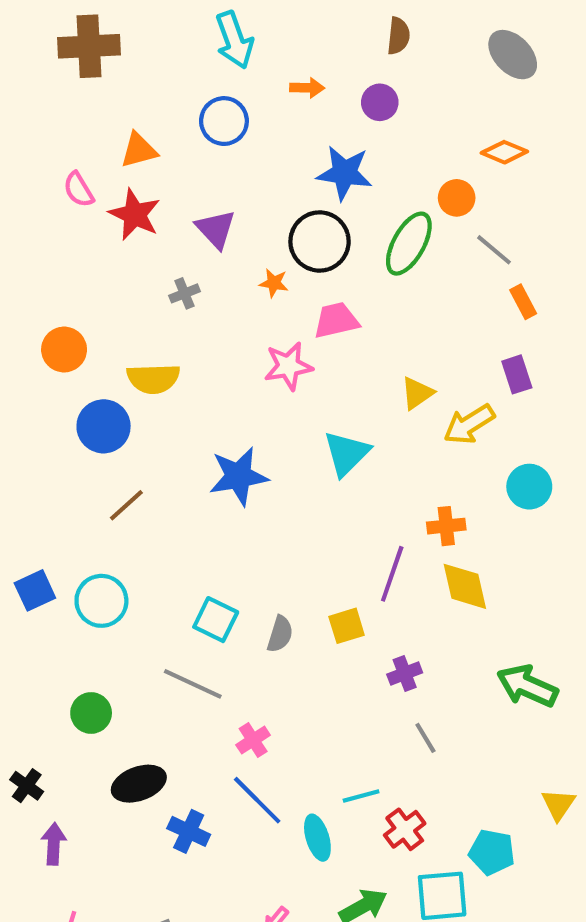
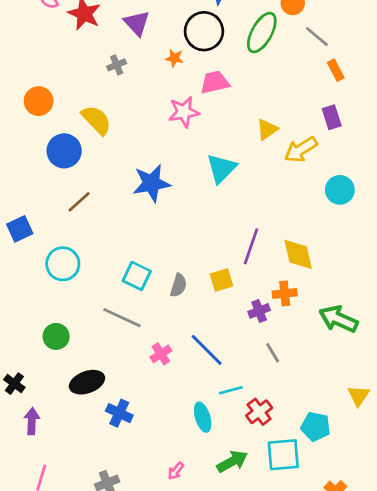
yellow semicircle: (153, 379) -> (96, 120), turned -132
orange cross: (446, 526) -> (285, 293), moved
blue square: (35, 590) -> (20, 229), moved
blue line: (257, 800) -> (207, 350), moved

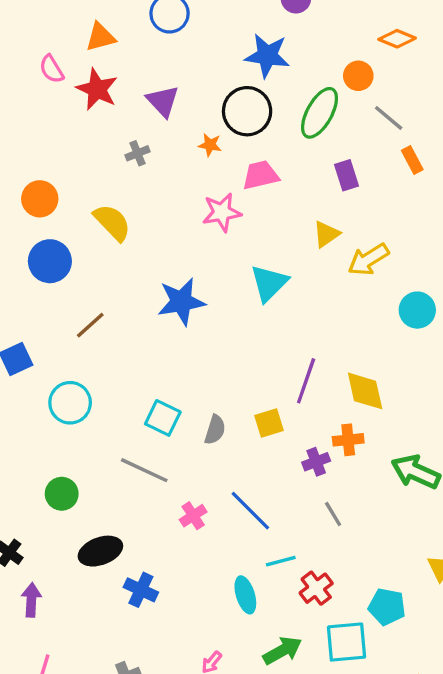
purple rectangle: (332, 117) -> (346, 175), moved
blue circle: (64, 151) -> (50, 261), moved

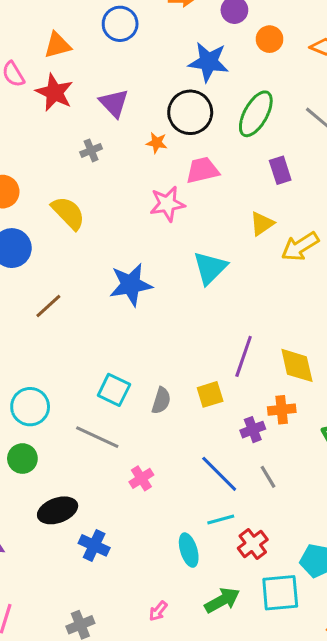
orange circle: (358, 76) -> (270, 39), moved
cyan circle: (70, 403) -> (30, 407), moved
blue line: (250, 511) -> (219, 474), moved

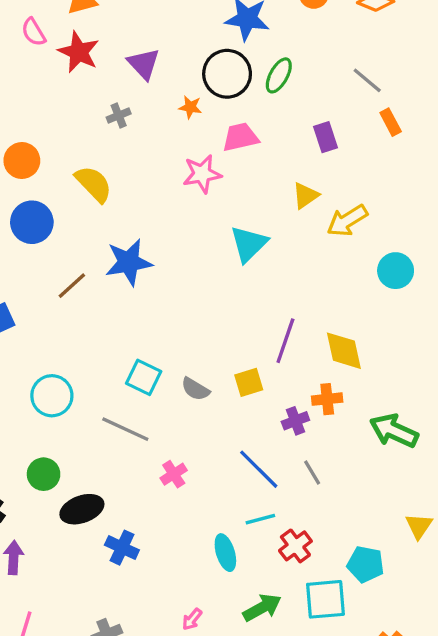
green ellipse: (256, 114) -> (279, 75), moved, size x0.7
blue star: (131, 285) -> (129, 262), moved
gray semicircle: (161, 401) -> (195, 389), turned 104
green circle: (22, 459) -> (44, 474), moved

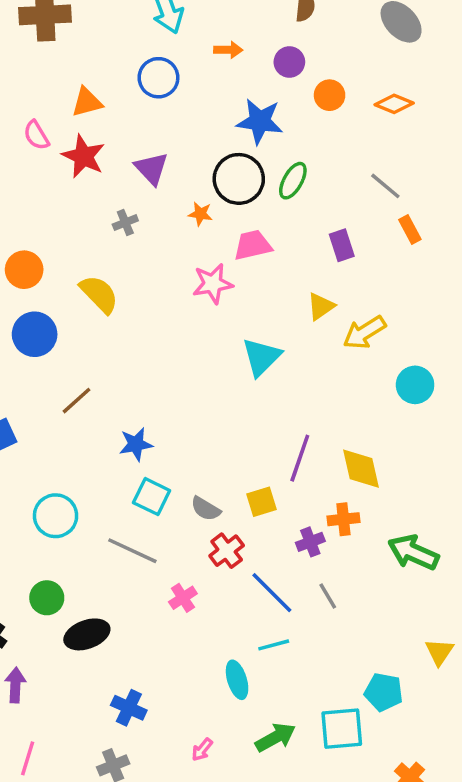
blue star: (129, 262) -> (136, 444), moved, size x0.7
red cross: (295, 546) -> (227, 551), moved
blue cross: (122, 548) -> (129, 708), moved

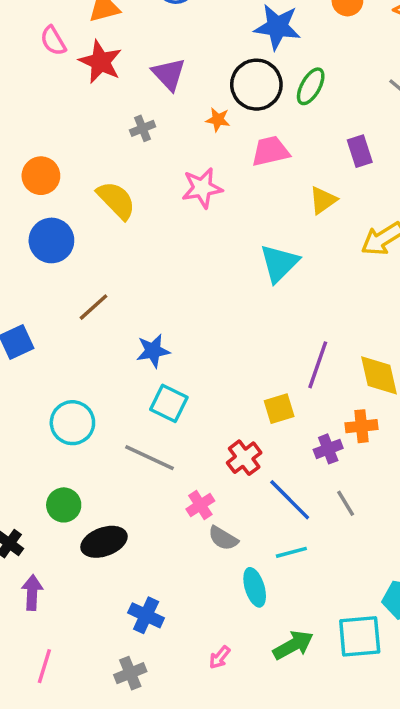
pink star: (213, 284) -> (202, 188), moved
yellow triangle: (321, 306) -> (323, 200), moved
gray semicircle: (206, 509) -> (223, 538), moved

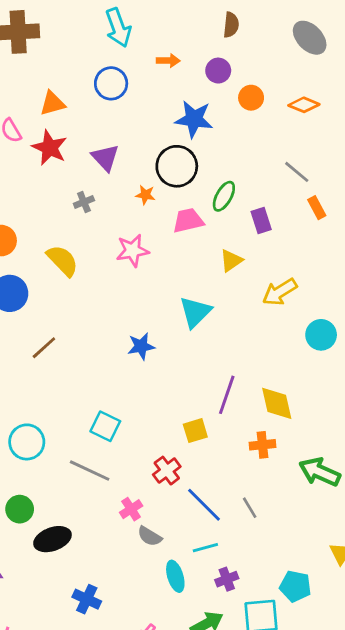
green ellipse: (311, 86) -> (224, 196), moved
blue star: (153, 351) -> (141, 346), moved
purple cross: (328, 449) -> (227, 579), moved

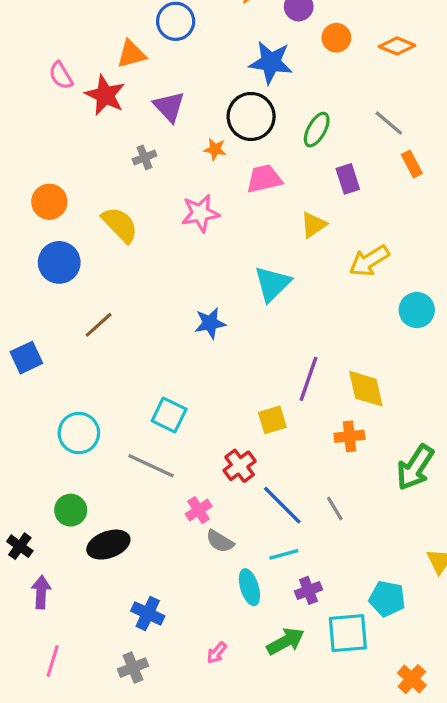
orange triangle: (52, 103) -> (131, 54), moved
green ellipse: (224, 196) -> (317, 130), moved
green arrow: (320, 472) -> (415, 467), turned -81

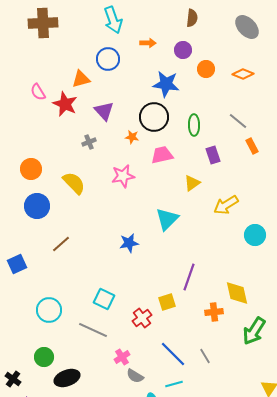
green ellipse: (317, 130) -> (194, 125), turned -30
yellow diamond: (366, 389) -> (237, 293), moved
red cross: (240, 466) -> (142, 318), moved

